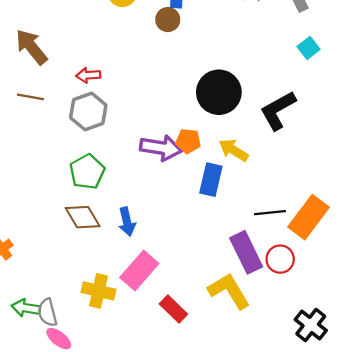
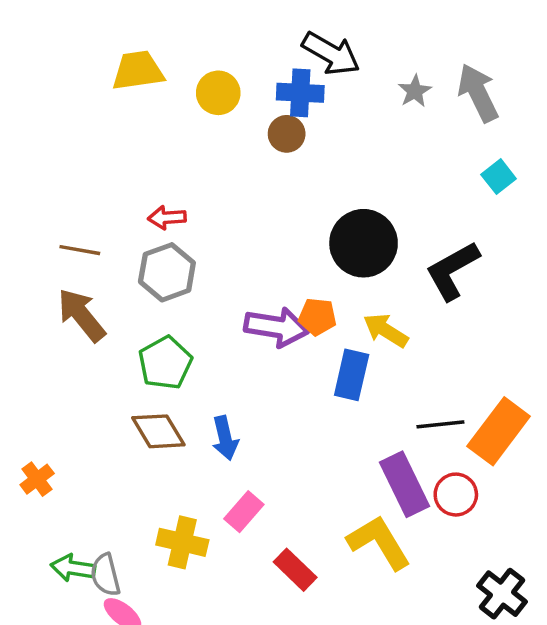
brown arrow: (32, 47) -> (81, 315), moved
pink rectangle: (139, 270) -> (244, 512), size x0.7

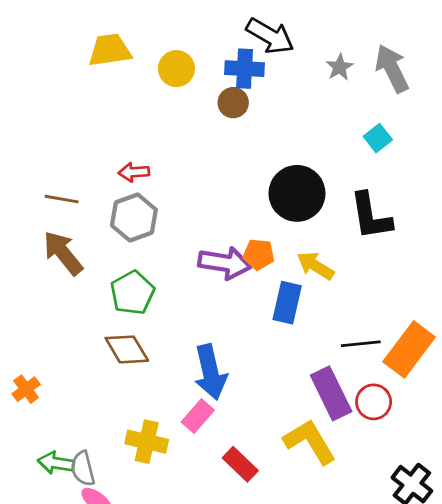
cyan square: (499, 177) -> (378, 138), moved
black L-shape: (452, 271) -> (371, 216), turned -70
blue arrow: (225, 438) -> (210, 372), moved, size x1.5

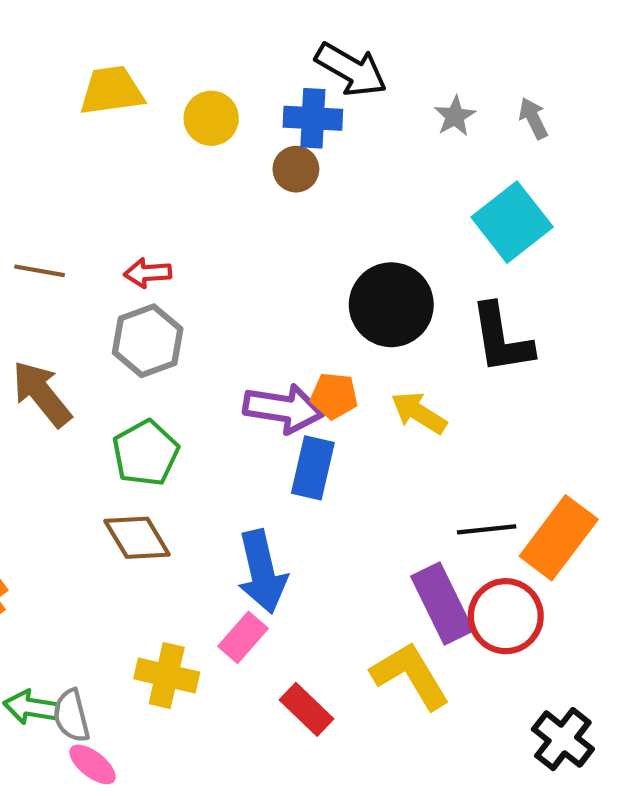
gray arrow: (392, 69) -> (533, 118), size x0.6
cyan square: (378, 138) -> (512, 222), size x1.8
brown line: (62, 199) -> (40, 271), moved
blue rectangle: (287, 303) -> (313, 468), moved
red circle: (374, 402) -> (506, 616), size x1.4

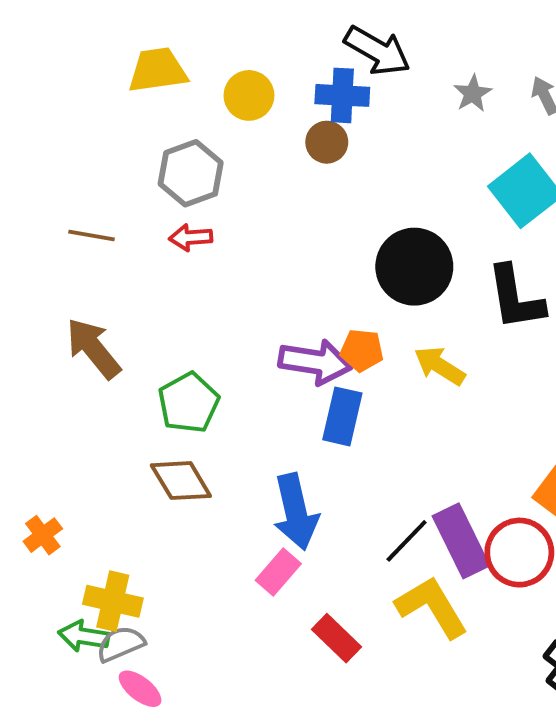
gray hexagon: (148, 341) -> (191, 173), moved
black line: (487, 529) -> (407, 541), moved, turned -40
yellow cross: (167, 675) -> (113, 601), moved
gray semicircle: (71, 716) -> (121, 644), turned 81

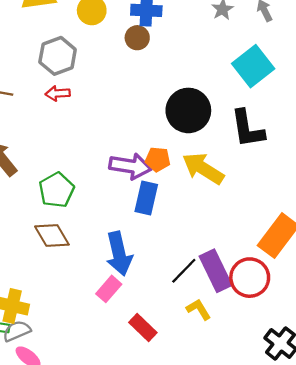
yellow arrow: (440, 366) -> (203, 168), size x1.4
yellow L-shape: (432, 607) -> (199, 309), size x0.6

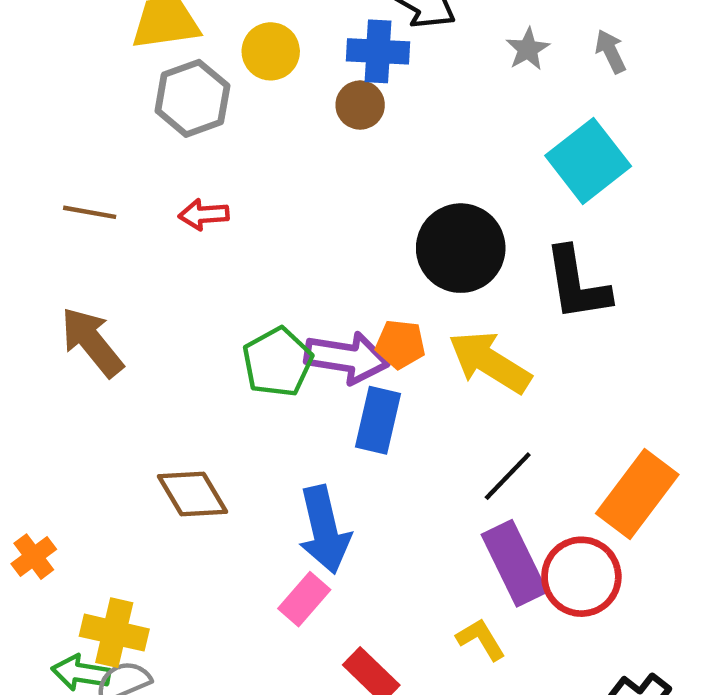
gray hexagon: (58, 56) -> (192, 98), moved
green pentagon: (56, 190) -> (277, 362), moved
black line: (184, 271) -> (508, 476), moved

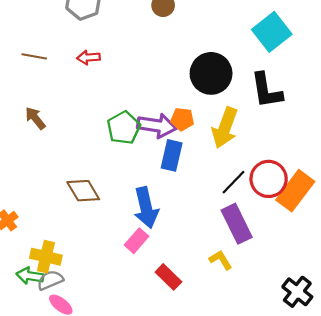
brown arrow: (92, 342) -> (35, 118), size x0.7
yellow arrow: (490, 362) -> (225, 128), turned -102
red circle: (581, 577) -> (269, 179), moved

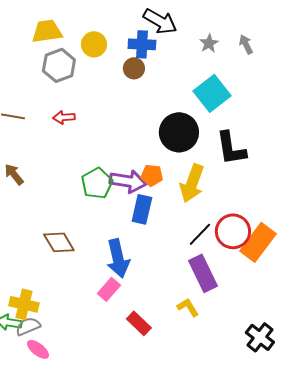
cyan square: (272, 32) -> (212, 93), moved

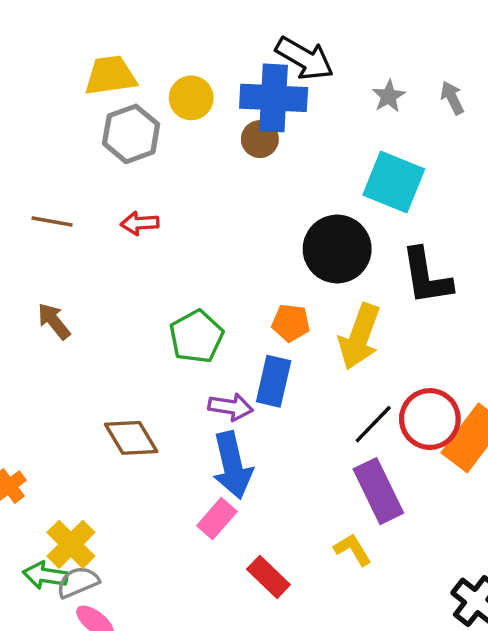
blue cross: (142, 44) -> (274, 98), size x1.4
cyan square: (212, 93) -> (394, 182), turned -30
purple arrow: (128, 181) -> (231, 407), moved, size x0.7
yellow cross: (24, 304) -> (71, 544), turned 32

